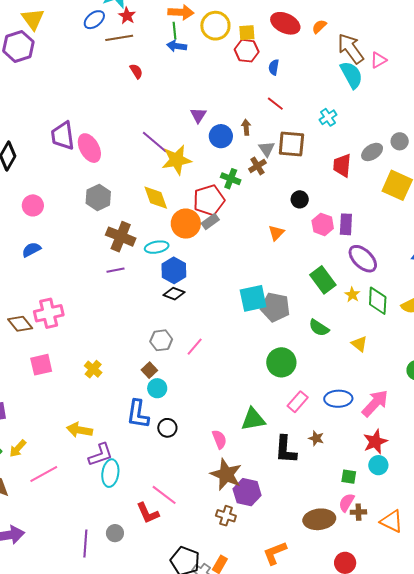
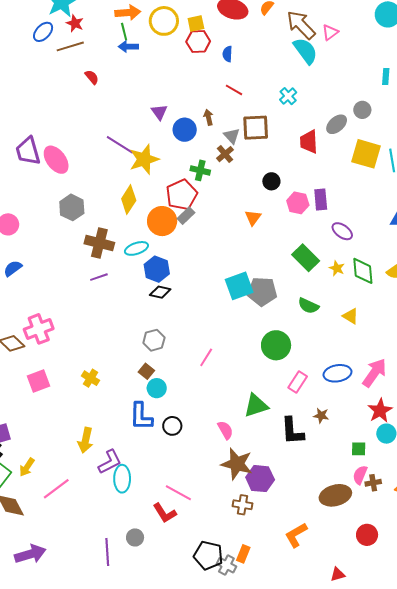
yellow diamond: (156, 198) -> (129, 200), turned 60
purple ellipse: (363, 259) -> (342, 231), size x0.7
pink line: (195, 347) -> (206, 357), moved
yellow arrow: (79, 430) -> (85, 440), turned -80

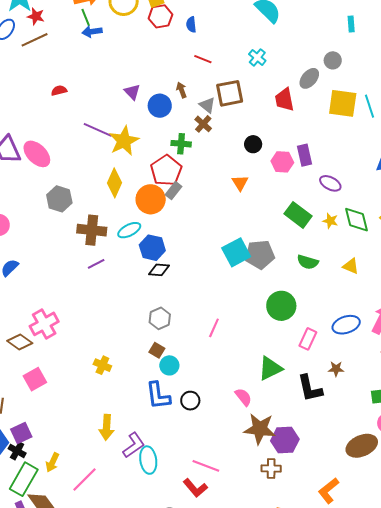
red semicircle: (92, 77) -> (59, 91), moved, turned -56
pink square: (39, 381) -> (35, 379), moved

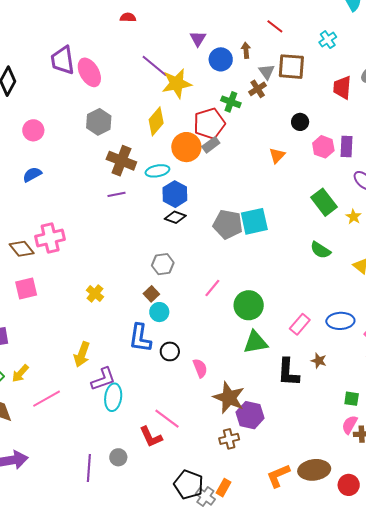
gray pentagon: (260, 255) -> (228, 224), moved
green circle: (281, 306) -> (249, 305), moved
pink semicircle: (243, 397) -> (200, 368), moved
brown ellipse: (362, 446) -> (314, 470), moved
brown cross: (271, 469) -> (229, 439), turned -30

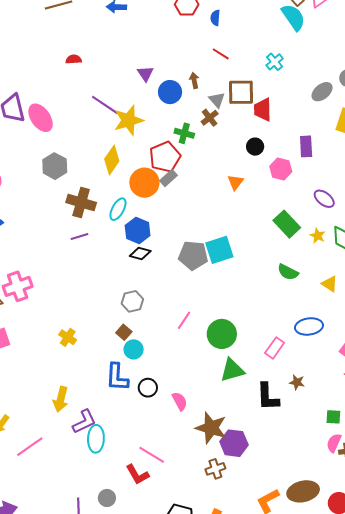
red trapezoid: (342, 88) -> (263, 110), moved
purple rectangle: (347, 146) -> (306, 146), moved
cyan ellipse: (157, 171) -> (118, 209), turned -45
blue ellipse: (340, 321) -> (309, 326), moved

